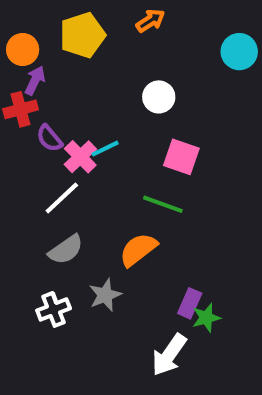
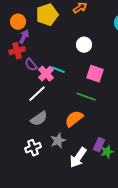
cyan line: (105, 149) -> (58, 70), turned 48
white arrow: (169, 355) -> (78, 158), moved

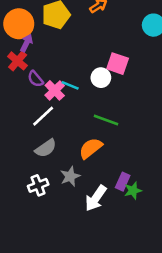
orange circle: (18, 22) -> (19, 24), size x1.5
white circle: (84, 45) -> (101, 78), moved
red cross: (17, 51) -> (18, 61), turned -35
pink square: (95, 74) -> (118, 64), moved

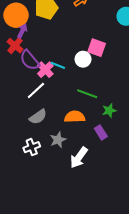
purple semicircle: (35, 79) -> (30, 60), size x1.5
orange semicircle: (91, 148) -> (75, 117), turned 36
purple rectangle: (123, 182) -> (101, 132), moved, turned -56
green star: (133, 190) -> (109, 110), moved

